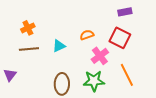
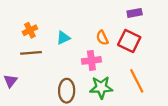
orange semicircle: (87, 35) -> (102, 38), moved, turned -96
cyan triangle: (59, 46) -> (63, 38), moved
pink cross: (100, 56) -> (91, 60), moved, turned 30

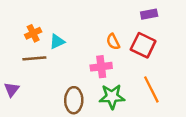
cyan triangle: (63, 38) -> (57, 42), moved

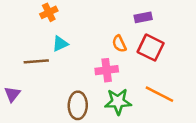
purple rectangle: (149, 14) -> (143, 17), moved
orange cross: (33, 33) -> (49, 12), moved
orange line: (151, 89) -> (159, 94), turned -36

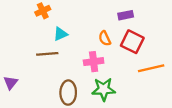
cyan triangle: (60, 44) -> (60, 34), moved
brown line: (36, 61) -> (47, 54), moved
orange line: (159, 94) -> (151, 68), moved, turned -40

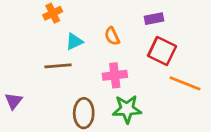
orange semicircle: (105, 38) -> (112, 36), moved
orange line: (151, 68) -> (185, 83), turned 35

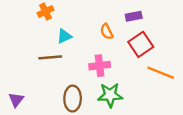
orange semicircle: (112, 36) -> (107, 32), moved
red square: (162, 51) -> (141, 44), turned 30
purple triangle: (14, 101) -> (16, 100), moved

